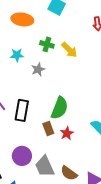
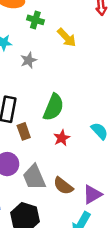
green cross: (47, 44) -> (35, 20), moved
brown rectangle: (48, 129) -> (24, 131), moved

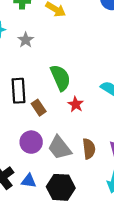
green semicircle: (53, 107) -> (60, 78), turned -32
brown semicircle: (63, 186) -> (89, 149), turned -120

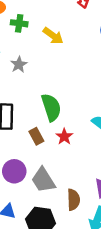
brown rectangle: (39, 108) -> (36, 136), moved
brown semicircle: (89, 149) -> (73, 200), moved

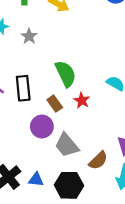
purple circle: (14, 171) -> (42, 127), moved
brown semicircle: (73, 200) -> (98, 160), turned 54

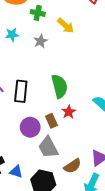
gray star: (29, 36) -> (41, 41), moved
brown rectangle: (55, 104) -> (51, 121), moved

